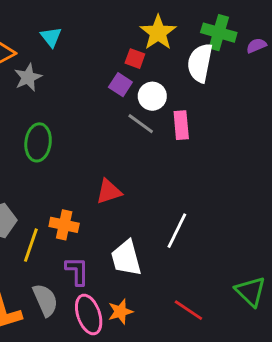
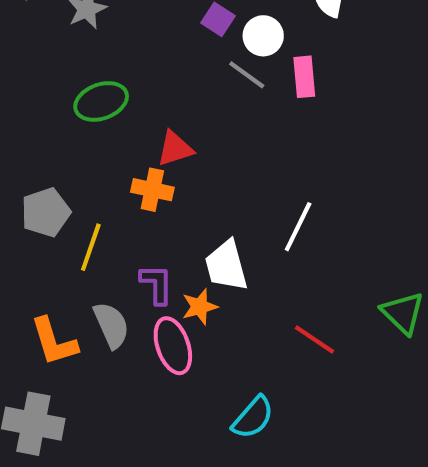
green ellipse: (38, 142) -> (101, 101), turned 63
red triangle: (109, 192) -> (175, 149), moved
orange cross: (64, 225) -> (152, 190), moved
orange star: (120, 312) -> (200, 307), moved

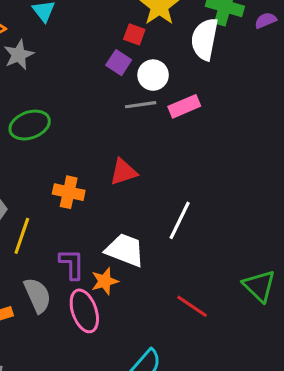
gray line: (247, 75) -> (141, 105), turned -44
pink rectangle: (304, 77) -> (184, 106), turned 72
red triangle: (175, 149) -> (123, 172), moved
white trapezoid: (226, 266) -> (125, 250), turned 126

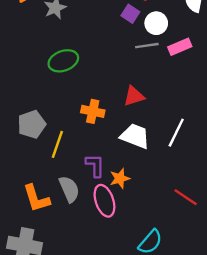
white trapezoid: (125, 250) -> (135, 136), moved

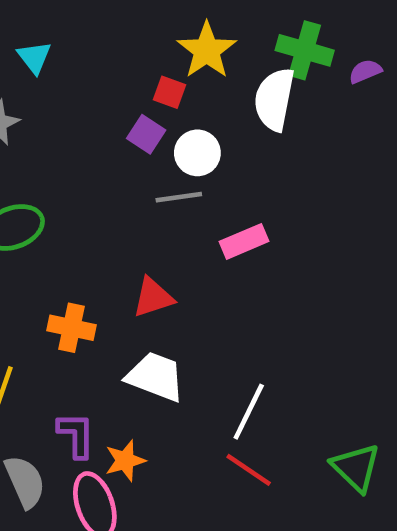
pink rectangle: (180, 47) -> (244, 241), moved
white line: (176, 133) -> (249, 412), moved
red line: (186, 197) -> (249, 470), moved

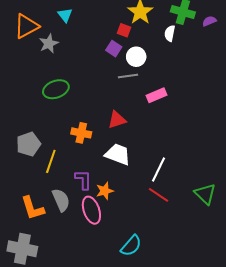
white semicircle: (274, 99) -> (170, 33), size x0.6

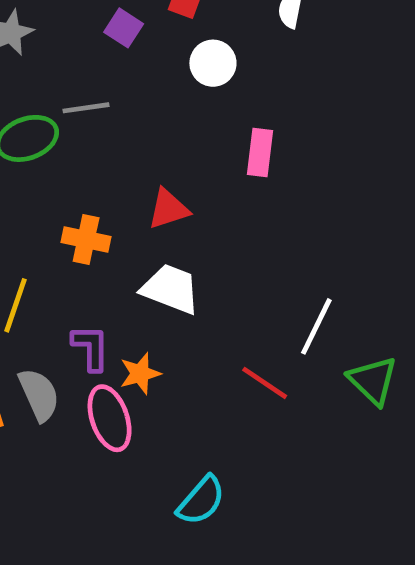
purple square: (114, 49) -> (124, 28), moved
gray line: (128, 76) -> (86, 108), moved
pink rectangle: (156, 95) -> (260, 153), turned -60
white line: (159, 169) -> (316, 326), moved

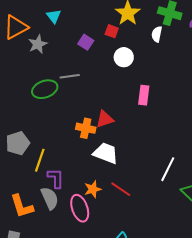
orange cross: (86, 240) -> (86, 128), moved
purple L-shape: (91, 348) -> (56, 178), moved
red line: (265, 383) -> (121, 189), moved

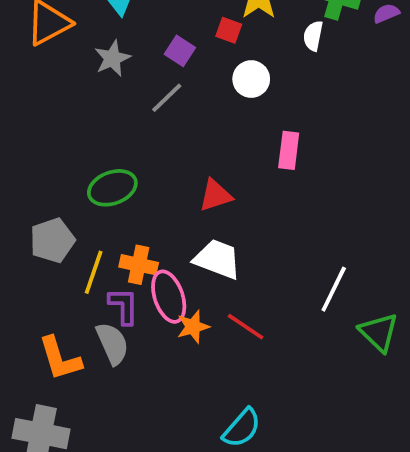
gray star: (38, 44) -> (112, 58), moved
gray line: (70, 76) -> (167, 98), moved, turned -36
green ellipse: (45, 89) -> (112, 188), moved
orange cross: (86, 128) -> (139, 265), moved
pink ellipse: (80, 208) -> (169, 297), moved

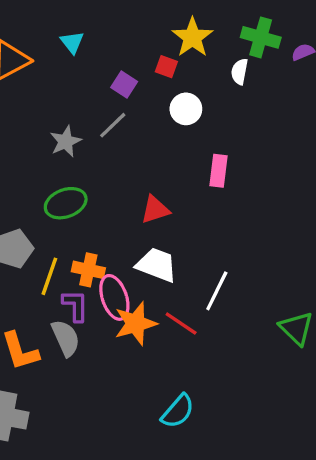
gray star: (112, 58) -> (66, 141), moved
white line: (334, 289) -> (217, 291), moved
orange star: (193, 327) -> (136, 323), size x1.5

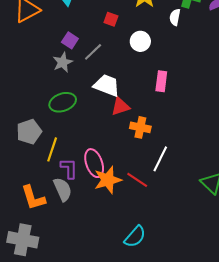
red square: (166, 67) -> (111, 19), moved
purple square: (124, 85) -> (70, 40), moved
white trapezoid: (157, 265) -> (107, 85), moved
orange cross: (88, 270) -> (140, 127), moved

